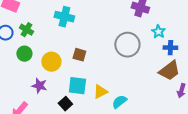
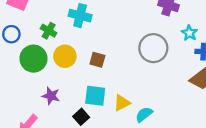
green cross: (26, 30) -> (49, 31), moved
green circle: (24, 54) -> (33, 59), size x1.5
yellow circle: (51, 62) -> (65, 56), moved

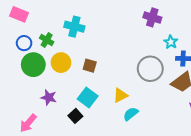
blue circle: (11, 34) -> (24, 43), moved
gray circle: (153, 48) -> (150, 69), moved
cyan square: (95, 96) -> (88, 97), turned 30
yellow triangle: (122, 103) -> (120, 95), moved

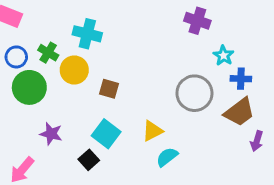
yellow circle: (61, 63) -> (74, 70), moved

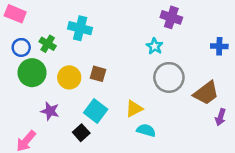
cyan star: (223, 56) -> (154, 46), moved
yellow circle: (74, 70) -> (69, 77), moved
blue cross: (241, 79) -> (219, 46), moved
cyan semicircle: (167, 157) -> (146, 130), turned 54

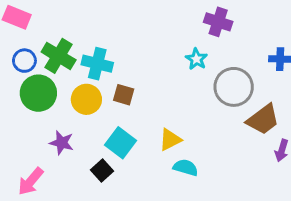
cyan cross: (80, 28) -> (97, 64), moved
green cross: (48, 44) -> (59, 56), size x1.5
gray circle: (169, 77) -> (234, 87), moved

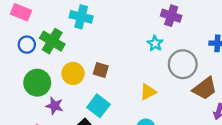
cyan cross: (97, 64) -> (81, 17), moved
green circle: (38, 93) -> (37, 83), moved
yellow triangle: (170, 140) -> (148, 92), moved

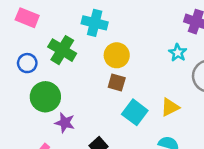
blue circle: (27, 45) -> (27, 63), moved
yellow circle: (73, 73) -> (117, 55), moved
cyan square: (98, 106) -> (135, 112), moved

